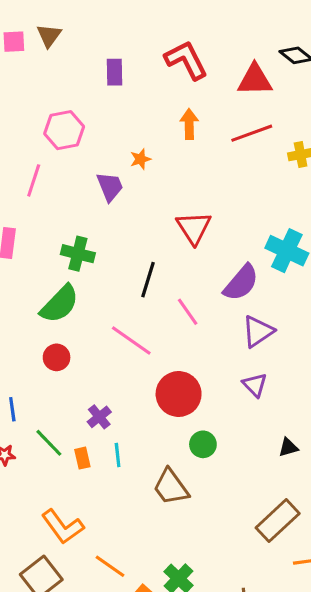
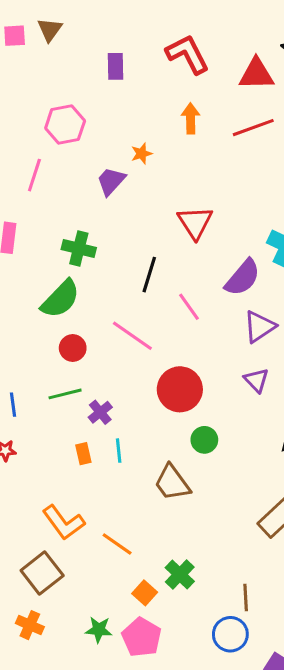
purple trapezoid: (110, 187) -> (111, 181), turned -116
red circle: (57, 357) -> (73, 348), moved
green line: (49, 443) -> (65, 394), moved, turned -60
orange line: (110, 566) -> (117, 544), moved

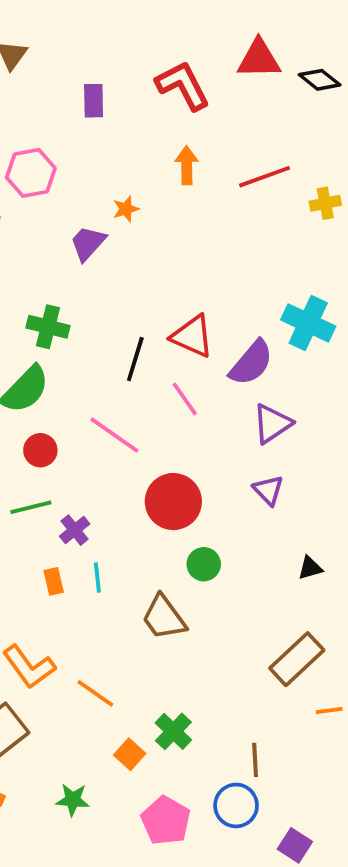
red triangle: (256, 74) -> (259, 59), moved
red triangle: (195, 222) -> (192, 336), moved, turned -33
pink pentagon: (142, 637) -> (166, 821), moved

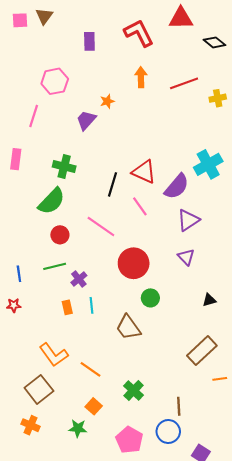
black diamond: (320, 80) -> (215, 42), moved
cyan cross: (308, 323) -> (208, 164), turned 36
orange square: (130, 754) -> (94, 406), moved

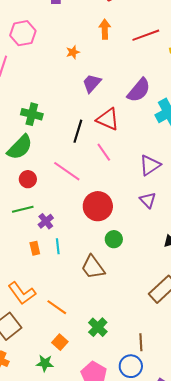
purple trapezoid: (86, 120) -> (92, 83), moved
purple semicircle: (177, 186) -> (139, 90), moved

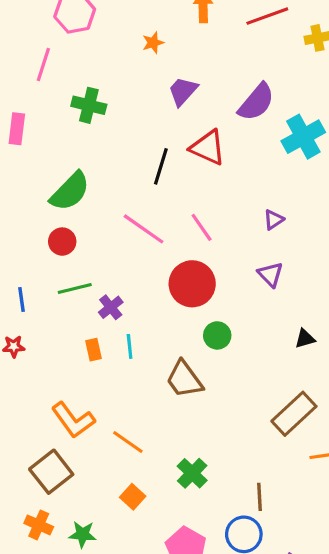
green cross: (32, 114) -> (89, 105), moved
pink line: (104, 152) -> (202, 227), moved
purple triangle: (150, 165) -> (274, 220), size x0.6
red circle: (28, 179) -> (62, 242), moved
green star: (45, 363) -> (83, 534), moved

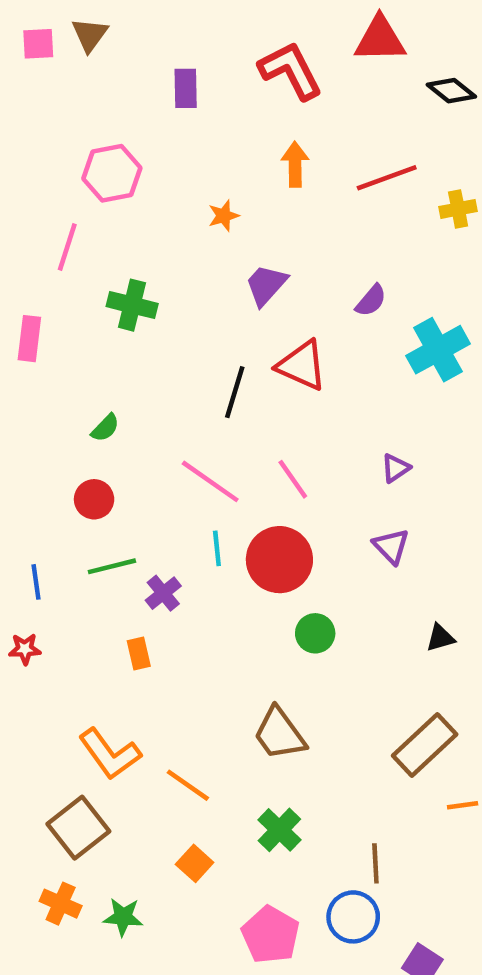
purple semicircle: (256, 102) -> (371, 301), size x0.6
green semicircle: (70, 191) -> (105, 428), size x0.5
cyan line: (130, 346) -> (217, 548), moved
brown trapezoid: (184, 379) -> (279, 734), moved

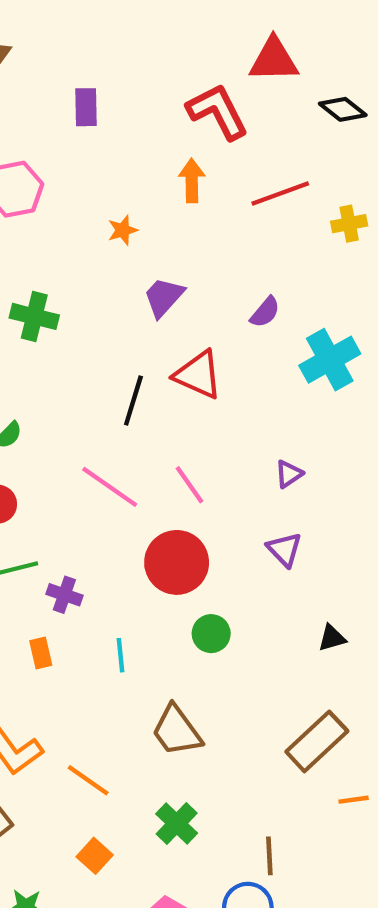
red L-shape: (291, 71) -> (218, 112), moved
cyan line: (217, 548) -> (121, 655), moved
purple cross: (163, 593) -> (64, 595), turned -32

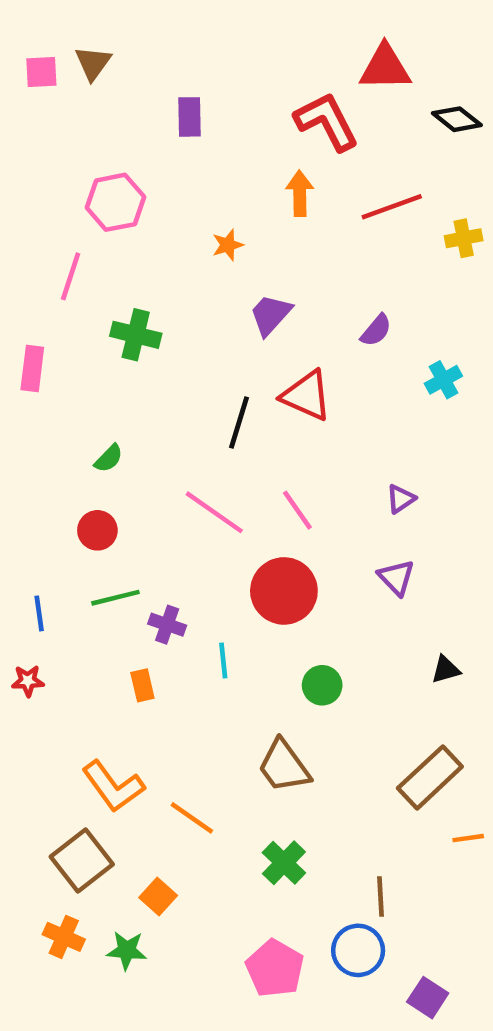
cyan cross: (330, 360) -> (443, 380), size x0.6
green circle: (211, 634) -> (322, 685), moved
cyan line: (121, 655) -> (223, 661), moved
orange square: (95, 856) -> (158, 896), moved

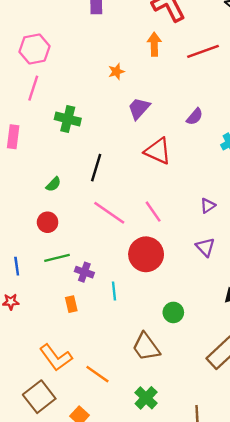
pink hexagon: (115, 202) -> (34, 49), moved
black line: (239, 422) -> (96, 168), moved
green circle: (322, 685) -> (173, 312), moved

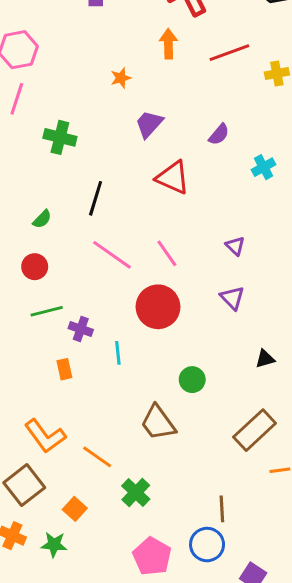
purple triangle: (208, 206) -> (235, 246), turned -42
green cross: (146, 398) -> (136, 493), moved

